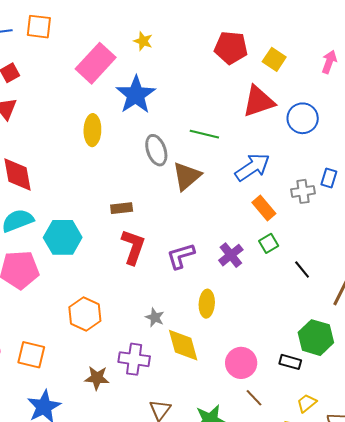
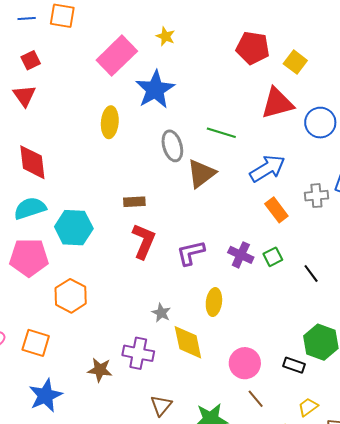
green square: (269, 243) -> (273, 257), moved
purple cross: (231, 255) -> (241, 255), turned -30
orange hexagon: (85, 314) -> (71, 296), moved

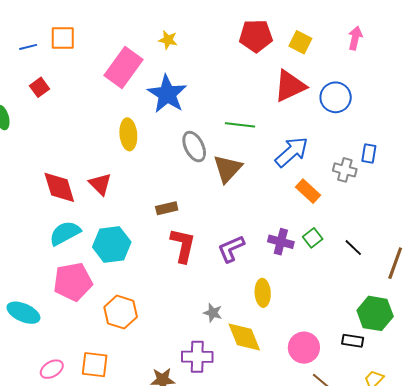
red triangle: (24, 96) -> (100, 184), moved
gray cross: (316, 196) -> (345, 170), turned 30

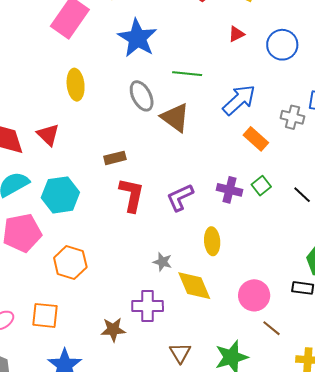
red triangle: (290, 86) -> (236, 34), size x0.5
blue star: (167, 94) -> (137, 38), moved
brown triangle: (228, 169) -> (175, 118), turned -36

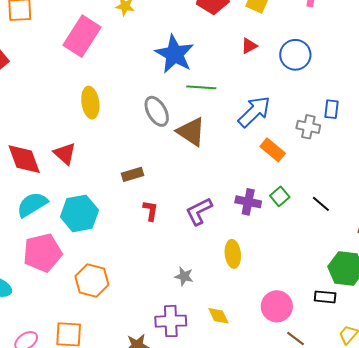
blue star: (137, 38) -> (175, 54), moved
red L-shape: (132, 195) -> (151, 211), size x0.6
yellow diamond: (194, 286) -> (219, 316), moved, size x0.6

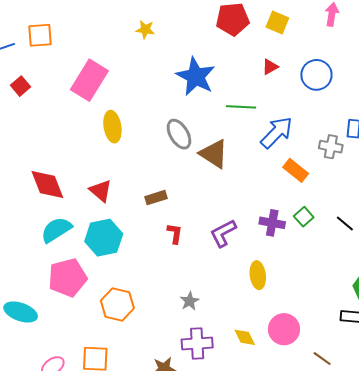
pink rectangle: (82, 36) -> (89, 80), moved
green line: (201, 87) -> (241, 107), moved
red triangle: (65, 154) -> (101, 191), moved
gray star: (184, 276) -> (190, 301), moved, turned 30
pink circle: (277, 306) -> (284, 329), moved

